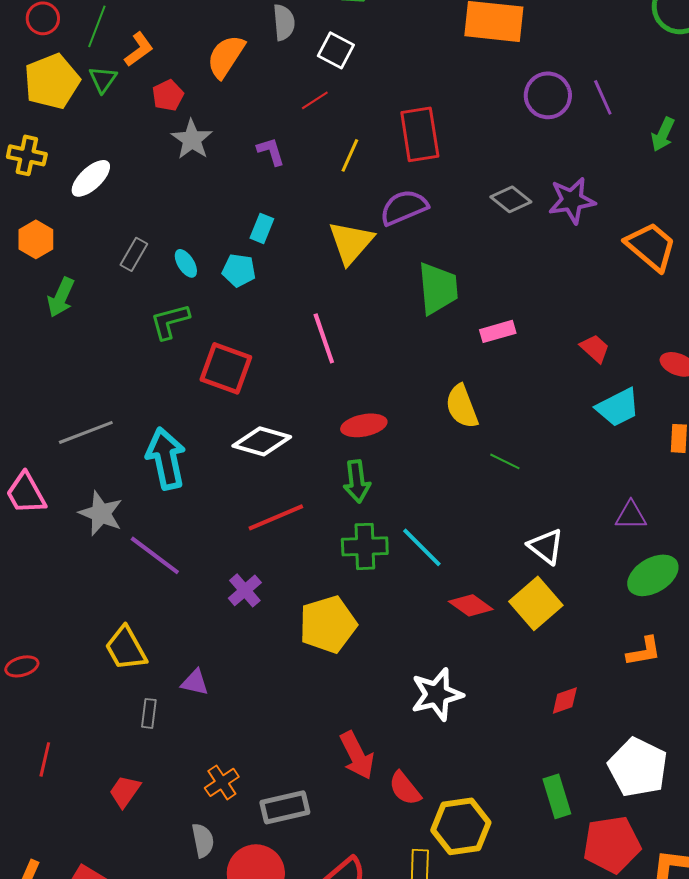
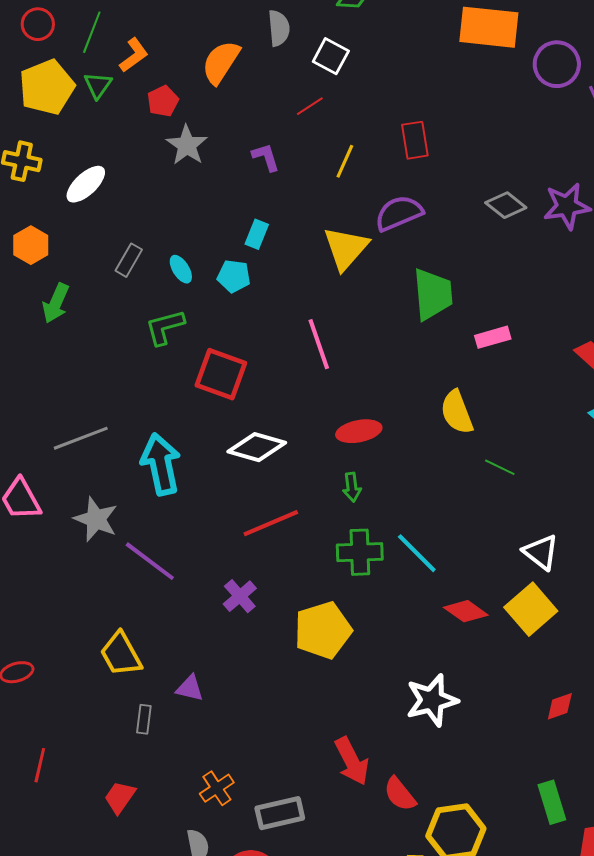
purple circle: (548, 95) -> (557, 64), moved
red rectangle: (420, 134) -> (415, 140), size x0.7
green arrow: (357, 481) -> (352, 487), size x0.7

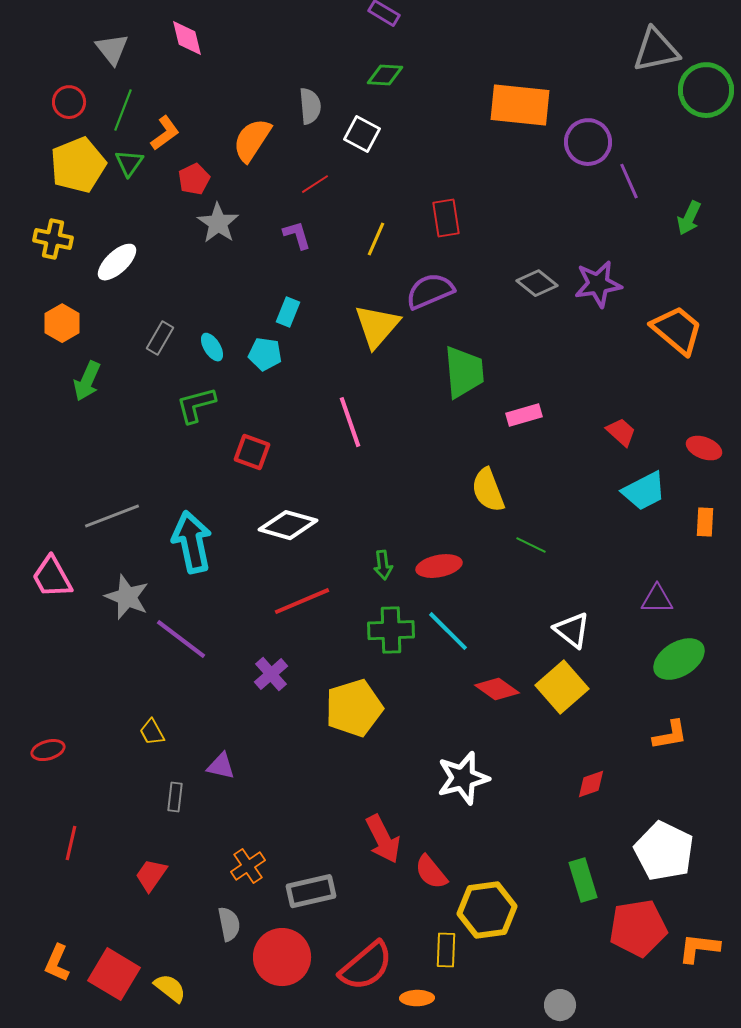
red line: (310, 106) -> (315, 184), moved
red square: (221, 374) -> (252, 452), size x0.7
red ellipse: (359, 431) -> (439, 566), moved
yellow trapezoid: (121, 654) -> (152, 732), size x0.6

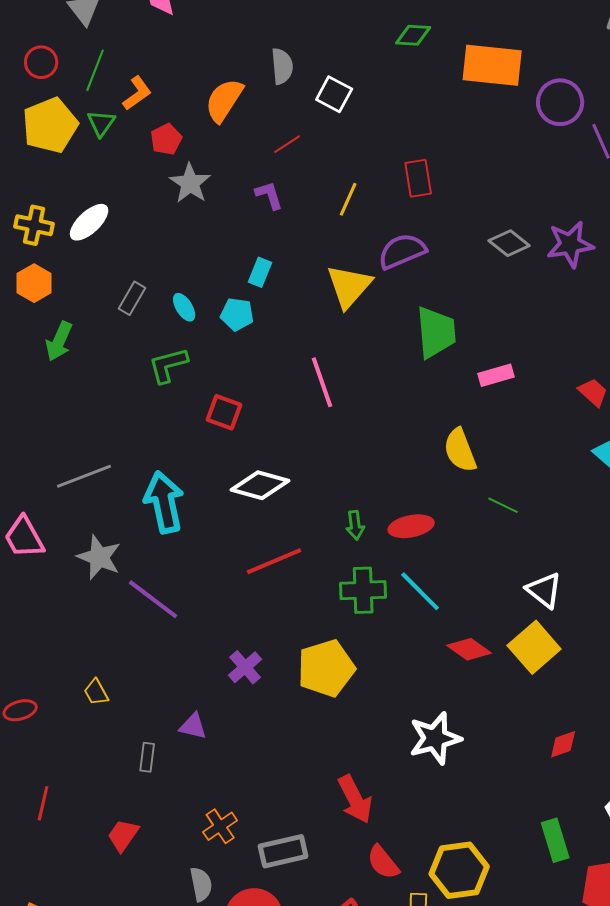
green diamond: (385, 75) -> (413, 35), moved
yellow cross: (53, 239) -> (34, 225), moved
purple cross: (271, 674) -> (245, 667), moved
yellow trapezoid: (152, 732) -> (96, 692), moved
red semicircle: (431, 872) -> (383, 862), moved

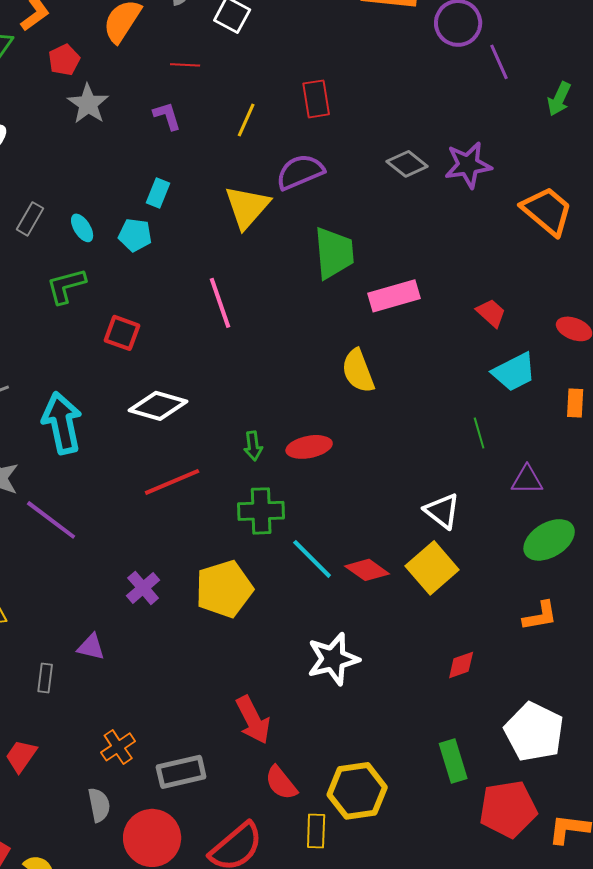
red line: (287, 144) -> (185, 65), turned 36
pink rectangle: (496, 375) -> (394, 296), size x1.4
green line: (503, 505) -> (479, 433), moved, turned 48
cyan line: (420, 591) -> (312, 559), moved

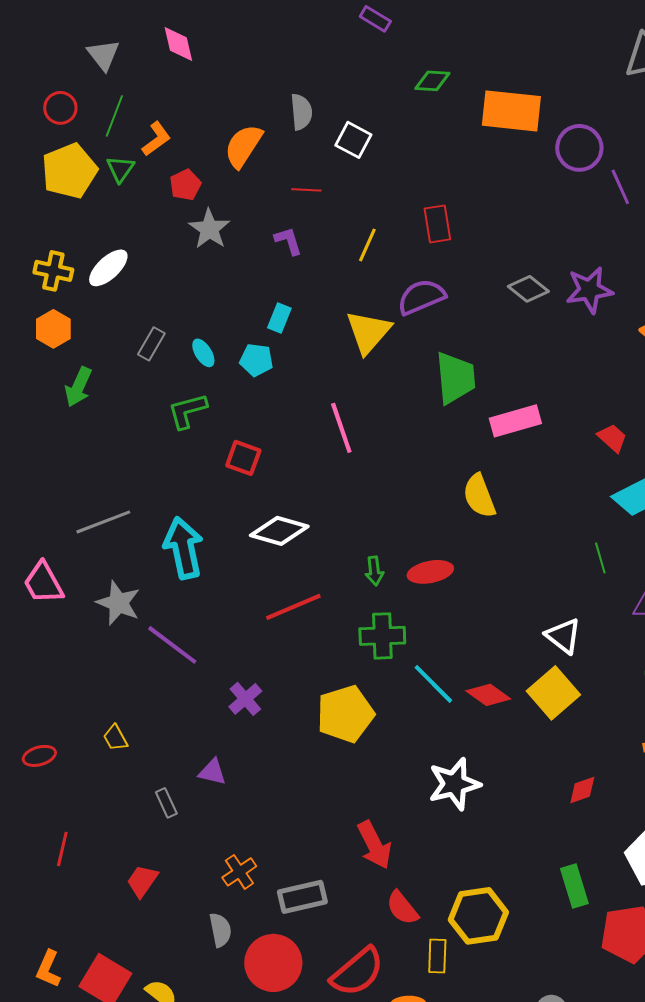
purple cross: (143, 588) -> (245, 699), moved
gray rectangle: (45, 678) -> (166, 803), turned -32

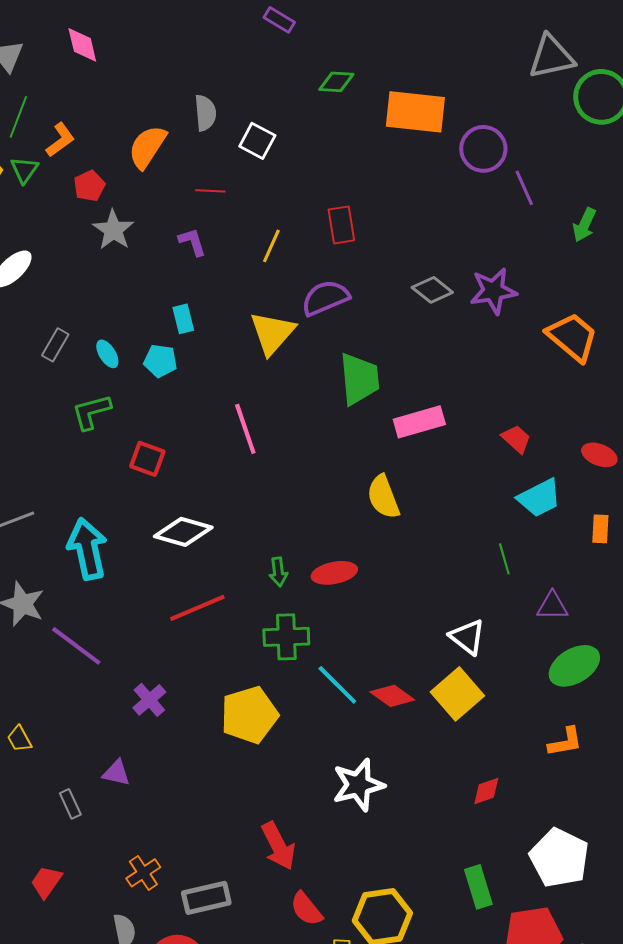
cyan rectangle: (279, 318) -> (183, 319), turned -36

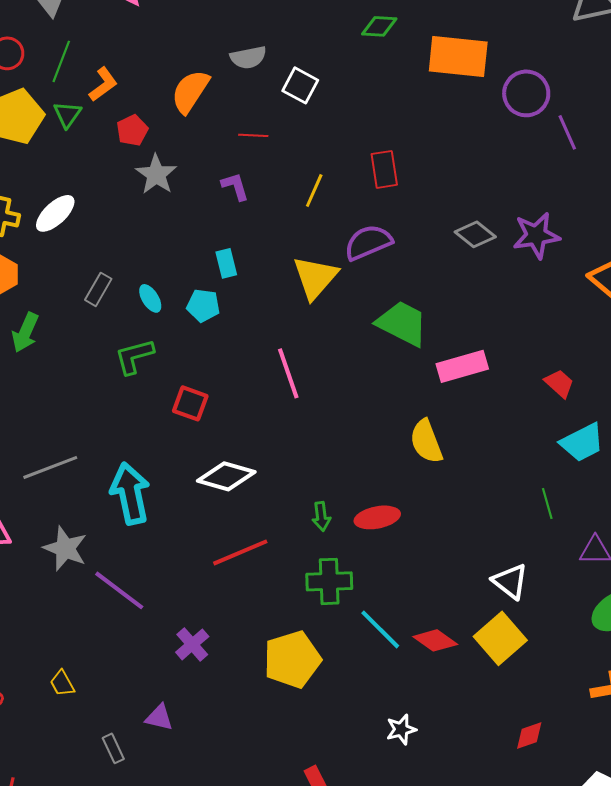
gray semicircle: (205, 113) -> (248, 57), turned 84
green trapezoid: (359, 379) -> (402, 323), turned -58
white star: (358, 785) -> (401, 729), size x0.6

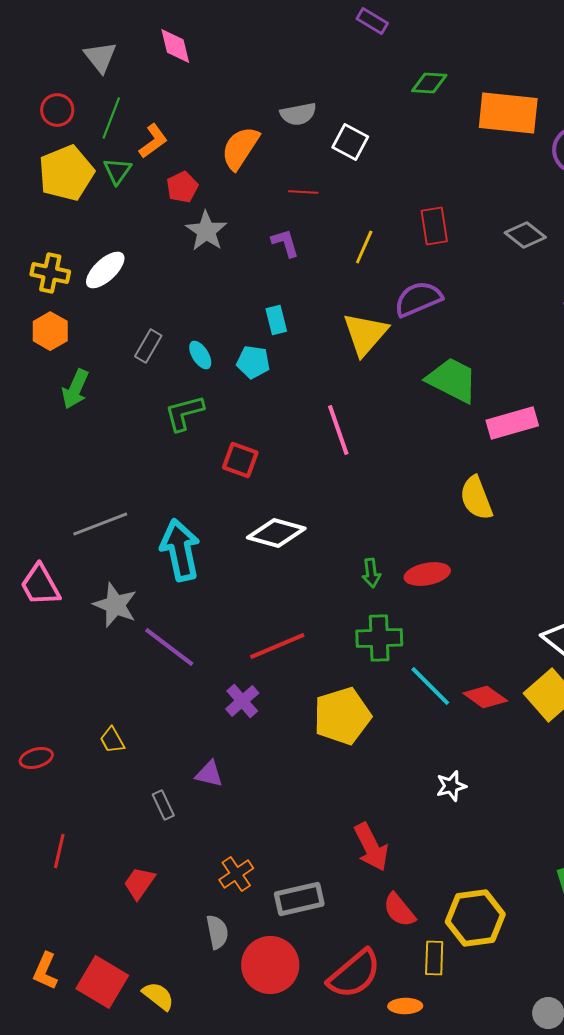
gray diamond: (475, 234) -> (525, 235), moved
red line: (240, 552) -> (277, 646), moved

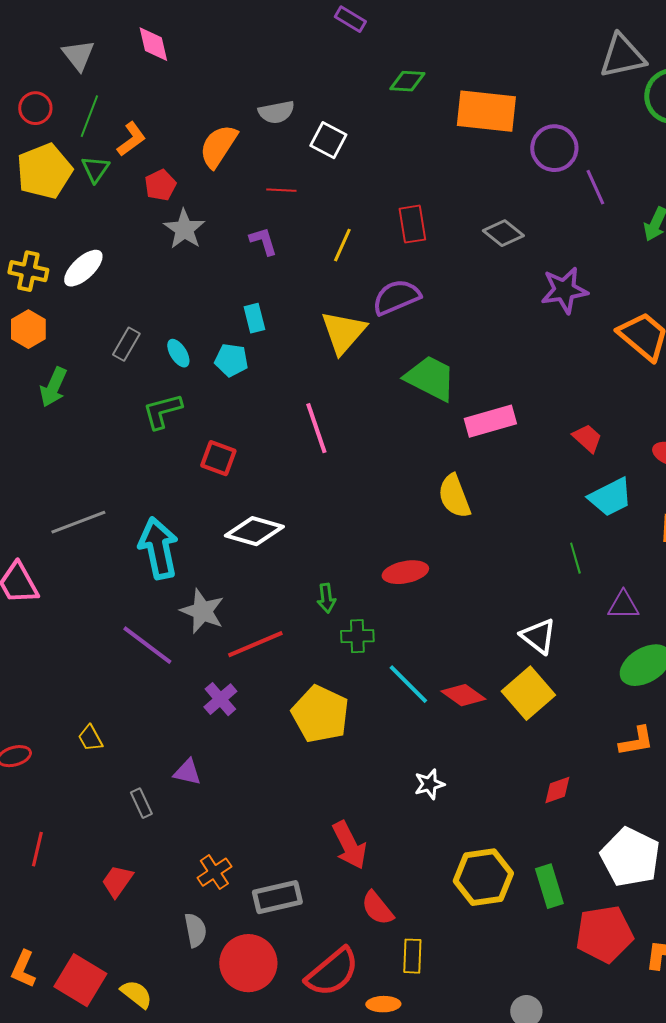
green arrow: (371, 573) -> (326, 598), moved
gray star: (115, 605) -> (202, 611), moved
green cross: (379, 638) -> (357, 636), size x0.7
yellow pentagon: (342, 716) -> (320, 714), turned -30
yellow hexagon: (475, 918) -> (483, 877), moved

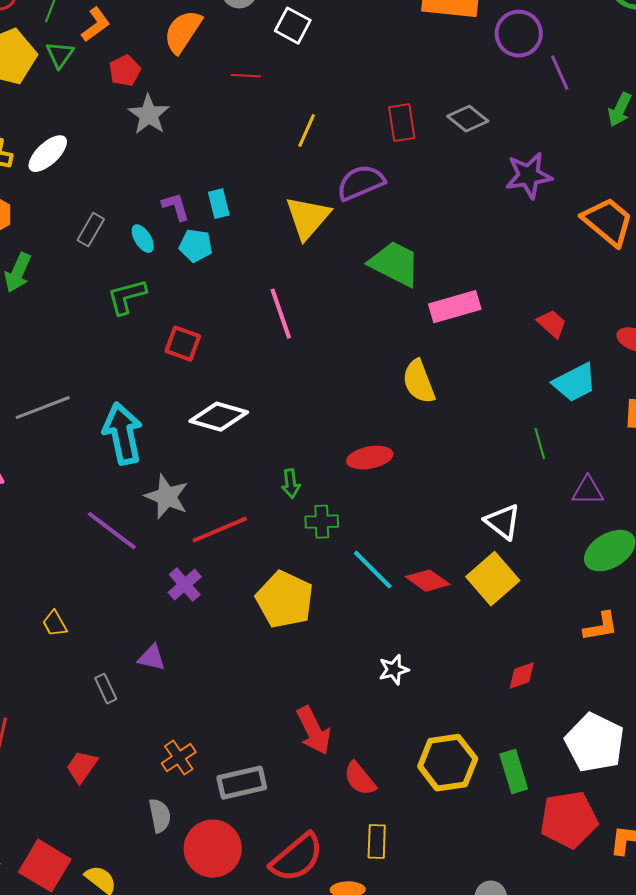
red rectangle: (412, 224) -> (402, 123), moved
purple L-shape: (263, 241) -> (176, 207), moved
red semicircle: (377, 908) -> (360, 779), moved

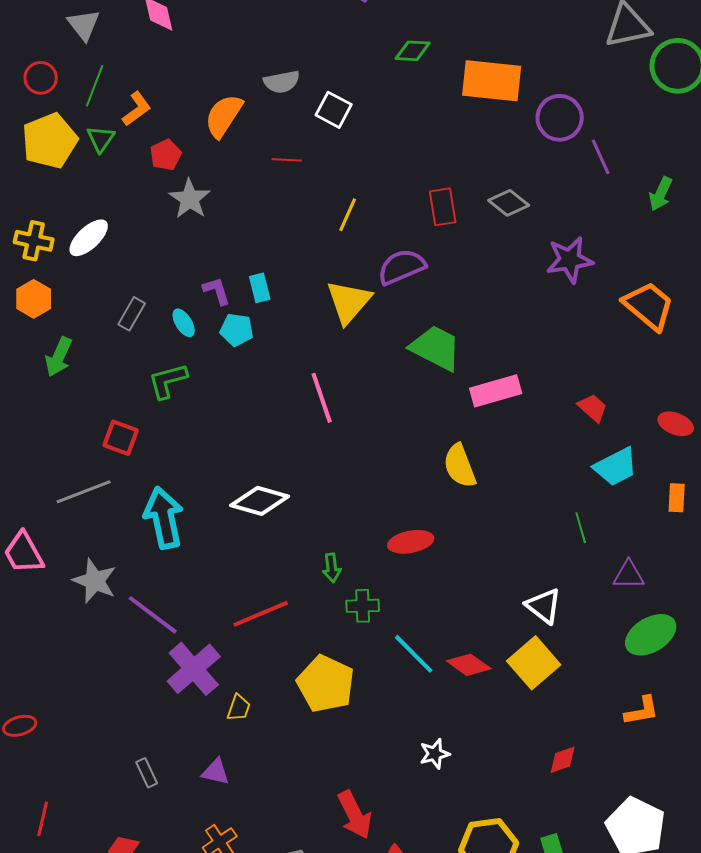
red square: (183, 344) -> (121, 438), moved
gray star: (167, 497) -> (95, 581), moved
purple cross: (185, 585) -> (194, 669), moved, size x1.6
yellow trapezoid: (55, 624) -> (239, 708), moved, turned -132
purple triangle: (152, 658) -> (216, 772), moved

